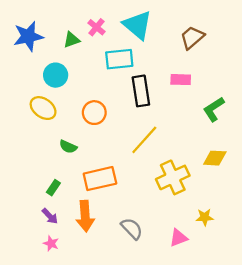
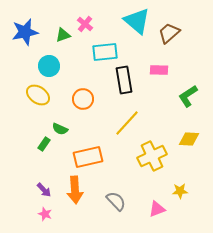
cyan triangle: (137, 25) -> (137, 21), moved
green rectangle: (53, 188) -> (44, 144), moved

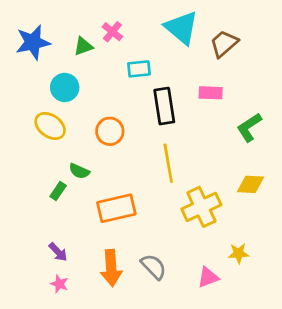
cyan rectangle: (105, 52) -> (139, 69), size x0.7
yellow line: (127, 123) -> (168, 163), turned -52
orange arrow: (75, 190) -> (111, 268), moved

